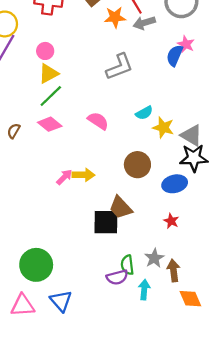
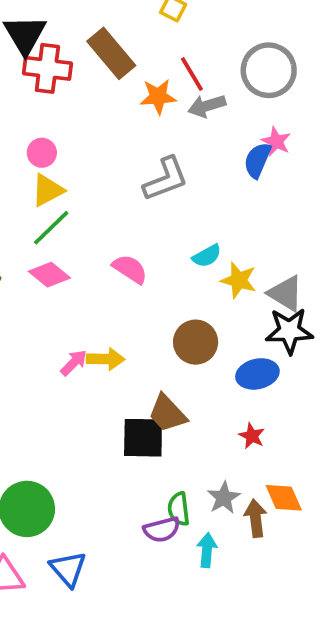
orange diamond: (190, 299) -> (284, 498), moved

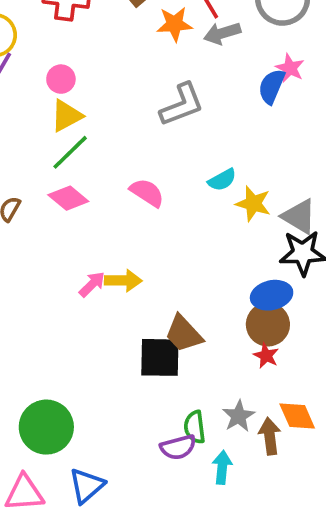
brown circle: (196, 342) -> (268, 324), moved
blue triangle: (68, 569) -> (87, 486), turned 30

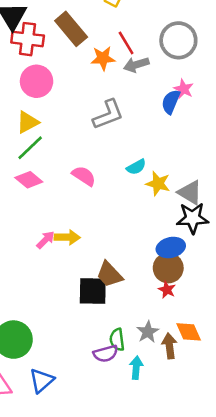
pink circle: (61, 79) -> (37, 81), moved, size x1.6

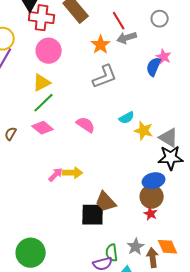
gray circle: (178, 40) -> (160, 19), size x0.6
orange star: (103, 58) -> (101, 45), moved, turned -30

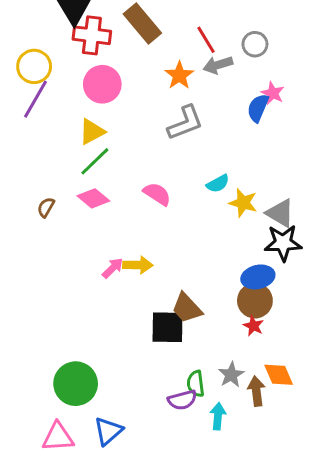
gray circle: (160, 19) -> (255, 44), moved

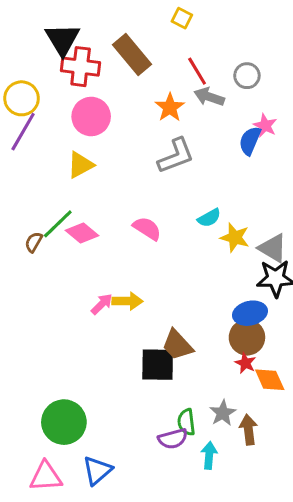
gray arrow: (218, 65) -> (209, 97), turned 36
green line: (95, 161) -> (58, 224), moved
orange diamond: (279, 375) -> (270, 380), moved

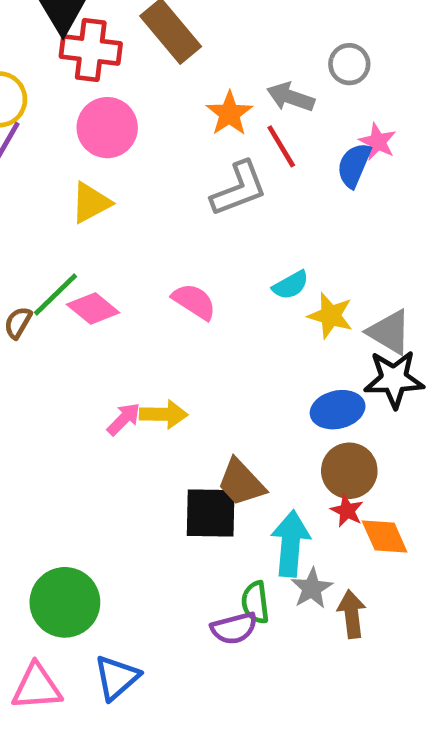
red line: (197, 71) -> (281, 146), moved
blue ellipse: (250, 313) -> (338, 410), moved
cyan arrow: (209, 455) -> (291, 544), moved, size x1.5

